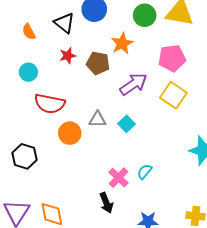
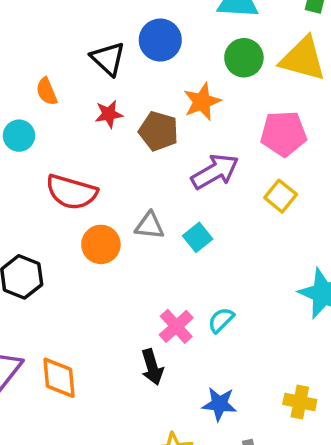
orange semicircle: (29, 32) -> (47, 91), moved
cyan circle: (28, 72) -> (19, 136), moved
yellow square: (173, 95) -> (281, 196), size x0.7

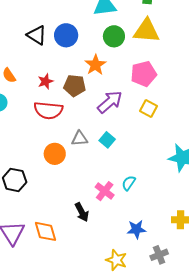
black triangle: (108, 59) -> (37, 35), moved
red semicircle: (72, 192) -> (48, 110), moved
black arrow: (152, 367) -> (82, 212), moved

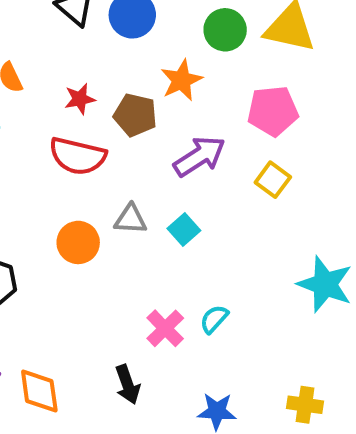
black arrow: (82, 212) -> (128, 384), moved

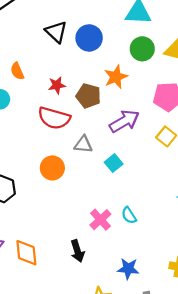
gray triangle: (131, 219) -> (83, 145), moved
cyan semicircle: (214, 319) -> (129, 215), turned -78

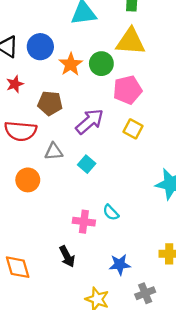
green circle: (142, 49) -> (101, 64), moved
orange star: (116, 77) -> (71, 64), moved
red star: (57, 85) -> (15, 84), moved
pink cross: (100, 220) -> (84, 222), turned -30

